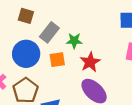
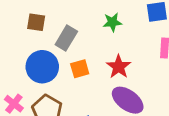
green star: (74, 41) -> (112, 22), moved

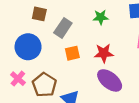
blue circle: (42, 67) -> (28, 47), moved
red star: (119, 67) -> (104, 53), turned 30

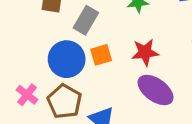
blue circle: (28, 47) -> (67, 59), moved

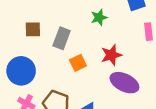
blue circle: (67, 59) -> (21, 71), moved

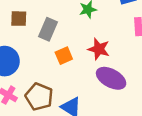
red star: (111, 55) -> (99, 49), turned 30

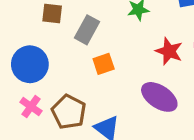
red star: (99, 49) -> (169, 51), moved

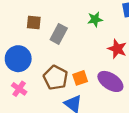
orange square: (104, 64) -> (80, 78), moved
brown pentagon: (69, 112) -> (56, 78), moved

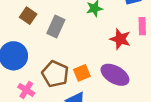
brown square: (34, 22) -> (28, 16), turned 32
pink cross: (19, 89) -> (26, 90), moved

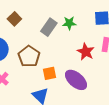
gray rectangle: (56, 26) -> (49, 27), moved
brown pentagon: (55, 74) -> (29, 56), moved

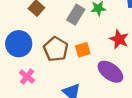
orange square: (49, 73) -> (83, 50), moved

